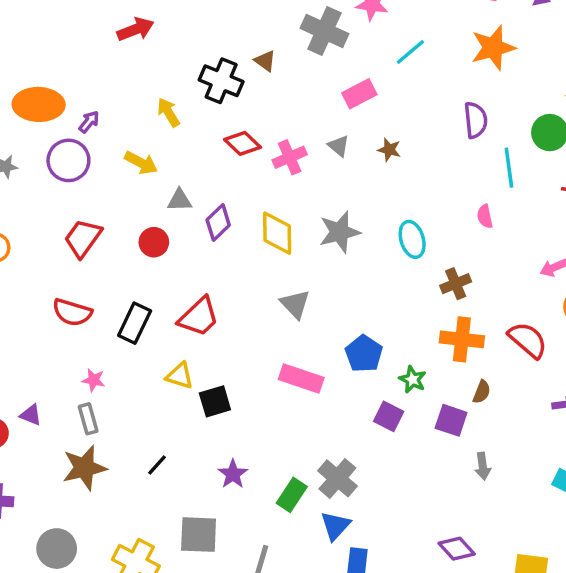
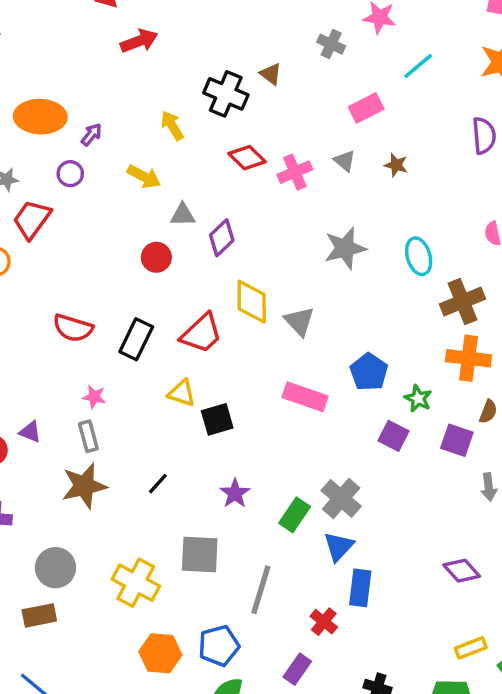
gray cross: (324, 31) -> (331, 44), size x0.6
purple circle: (68, 160) -> (70, 174), size x0.6
yellow diamond: (277, 233) -> (252, 302), moved
red trapezoid: (83, 238) -> (32, 219), moved
brown cross: (456, 284) -> (462, 302), size x1.4

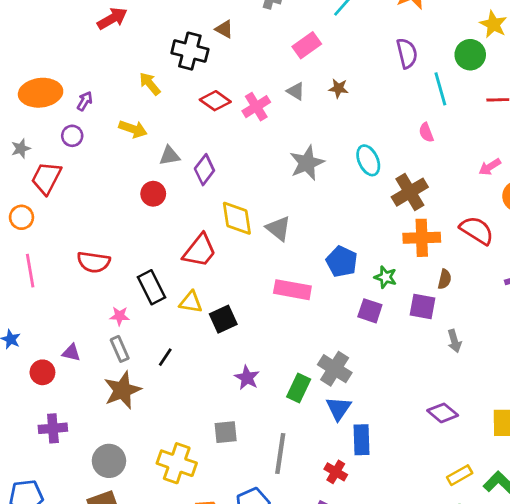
black rectangle: (136, 339) -> (152, 287), moved, turned -44
black line: (158, 484) -> (165, 357), moved
gray square: (200, 555) -> (226, 432), size x0.7

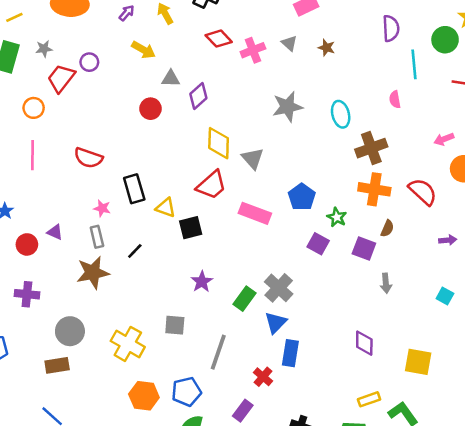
purple arrow: (85, 101) -> (127, 13), moved
purple circle: (72, 136) -> (89, 62), moved
red trapezoid: (200, 251) -> (211, 185), moved
purple diamond: (443, 413) -> (364, 343), turned 40

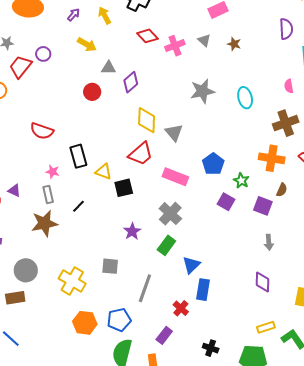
brown cross: (371, 148) -> (286, 123), moved
gray arrow: (386, 283) -> (269, 242), moved
gray cross: (279, 288) -> (170, 214), moved

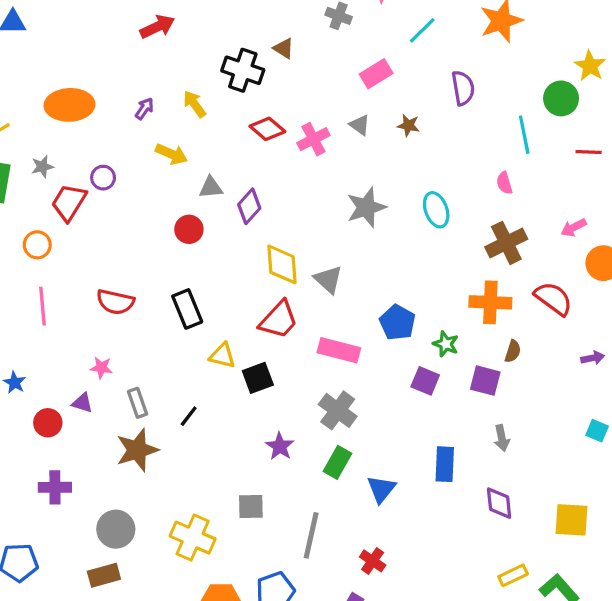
purple semicircle: (286, 29) -> (463, 88), moved
black rectangle: (78, 156) -> (187, 309), moved
pink star: (52, 172) -> (101, 368), moved
blue rectangle: (203, 290) -> (445, 464), moved

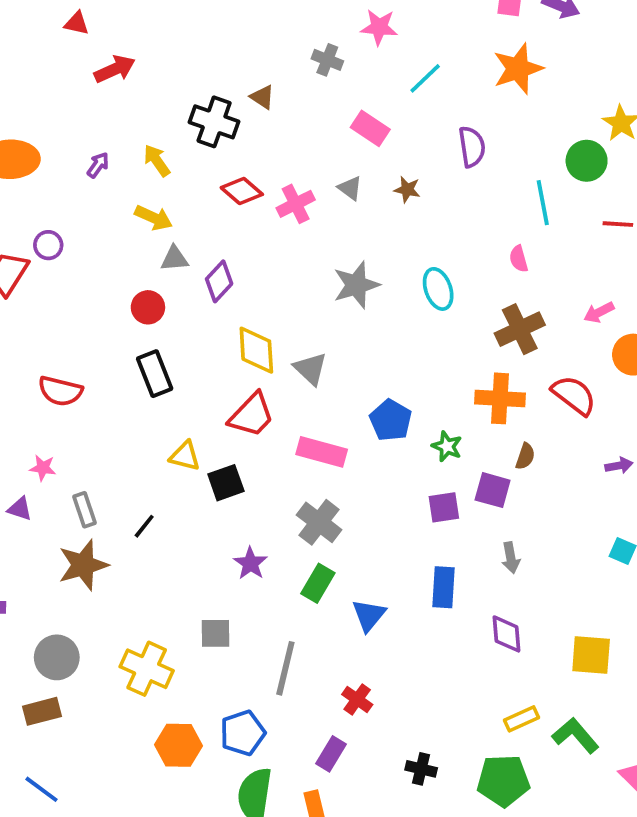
pink rectangle: (376, 74) -> (370, 128), turned 64
yellow arrow: (171, 154) -> (154, 218), moved
black rectangle: (187, 309) -> (155, 374), moved
purple square: (425, 381) -> (444, 507), moved, turned -32

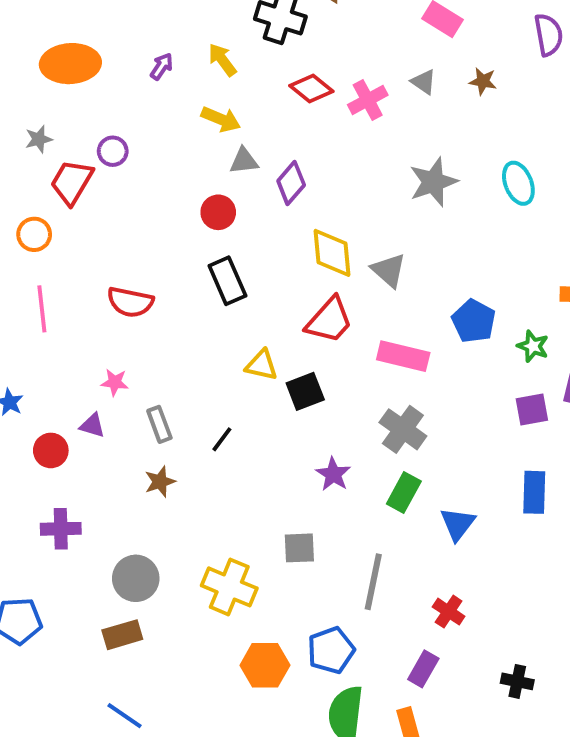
brown star: (83, 565) -> (160, 482), size x0.6

